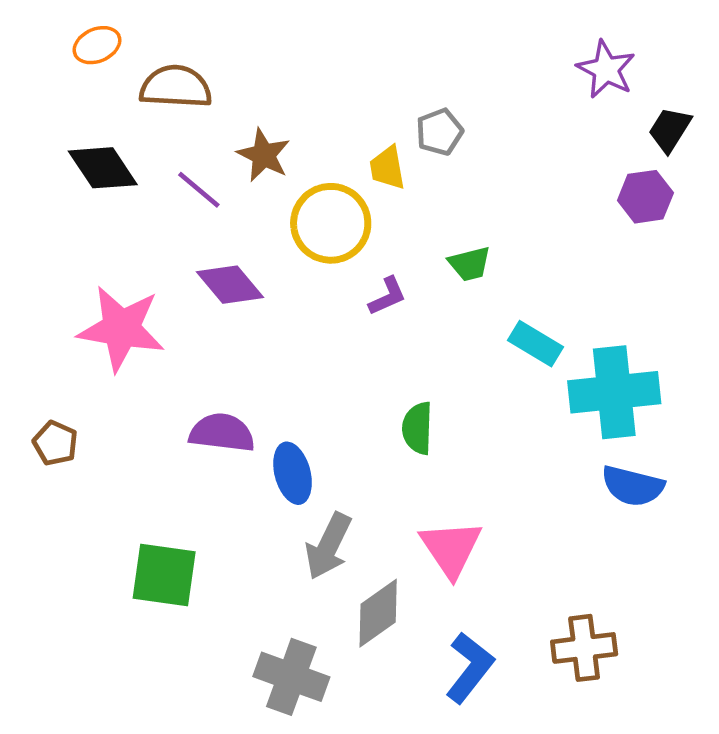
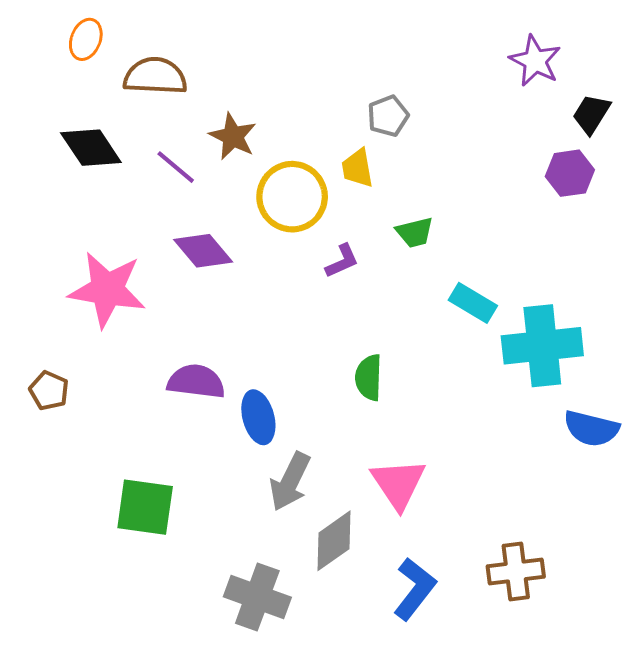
orange ellipse: (97, 45) -> (86, 39), turned -45
yellow trapezoid: (387, 168) -> (357, 168), moved
blue semicircle: (633, 486) -> (591, 428), moved

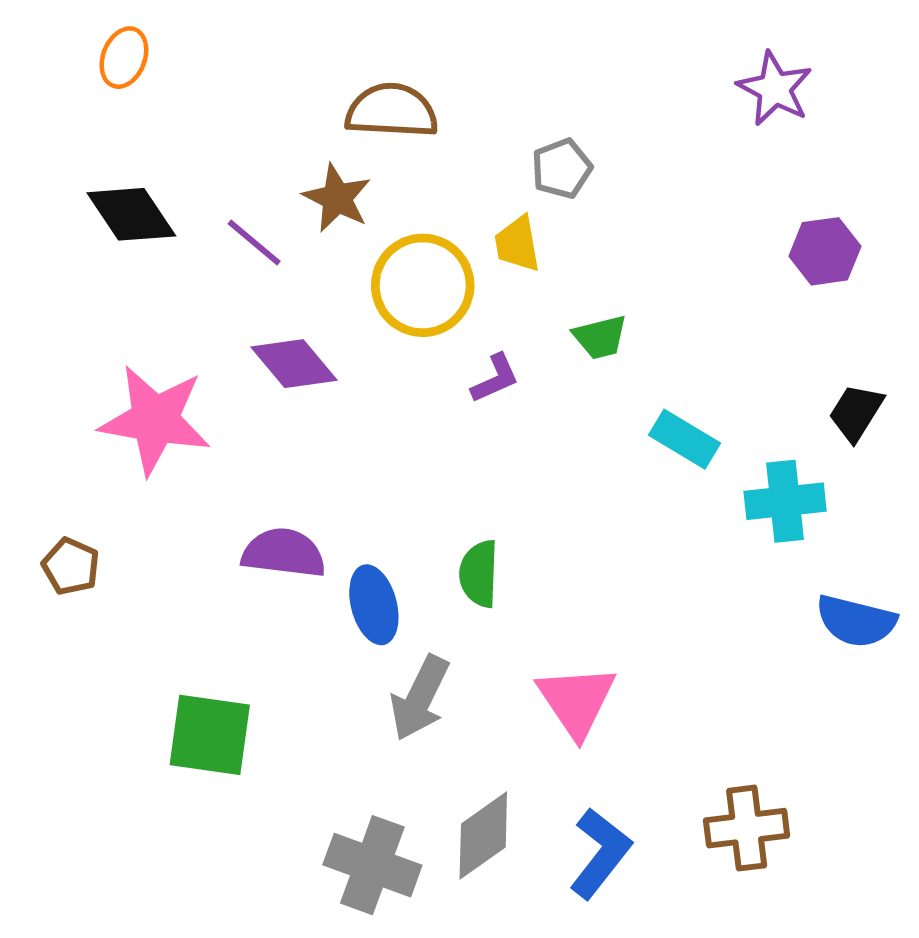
brown semicircle: (155, 76) -> (392, 111), moved
black trapezoid: (591, 114) -> (856, 413), moved
cyan cross: (542, 346) -> (785, 501), size x0.7
green semicircle: (369, 377) -> (479, 574), moved
gray diamond: (334, 541) -> (483, 835), moved

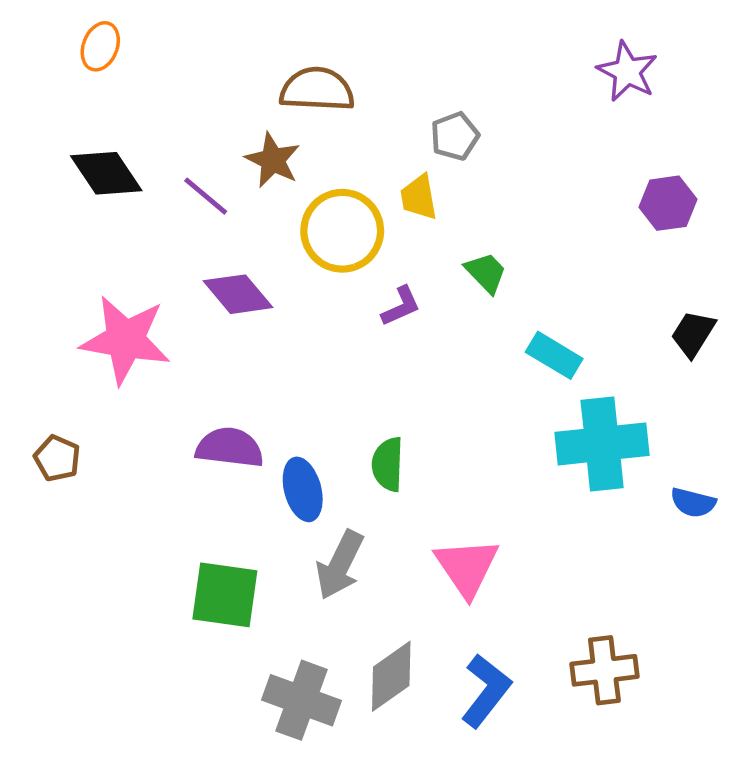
green trapezoid: (600, 337) -> (486, 273), turned -120
cyan cross: (785, 501) -> (602, 444), moved, size x1.4
blue semicircle: (856, 621) -> (693, 503), size x0.7
green square: (210, 735) -> (225, 595), moved

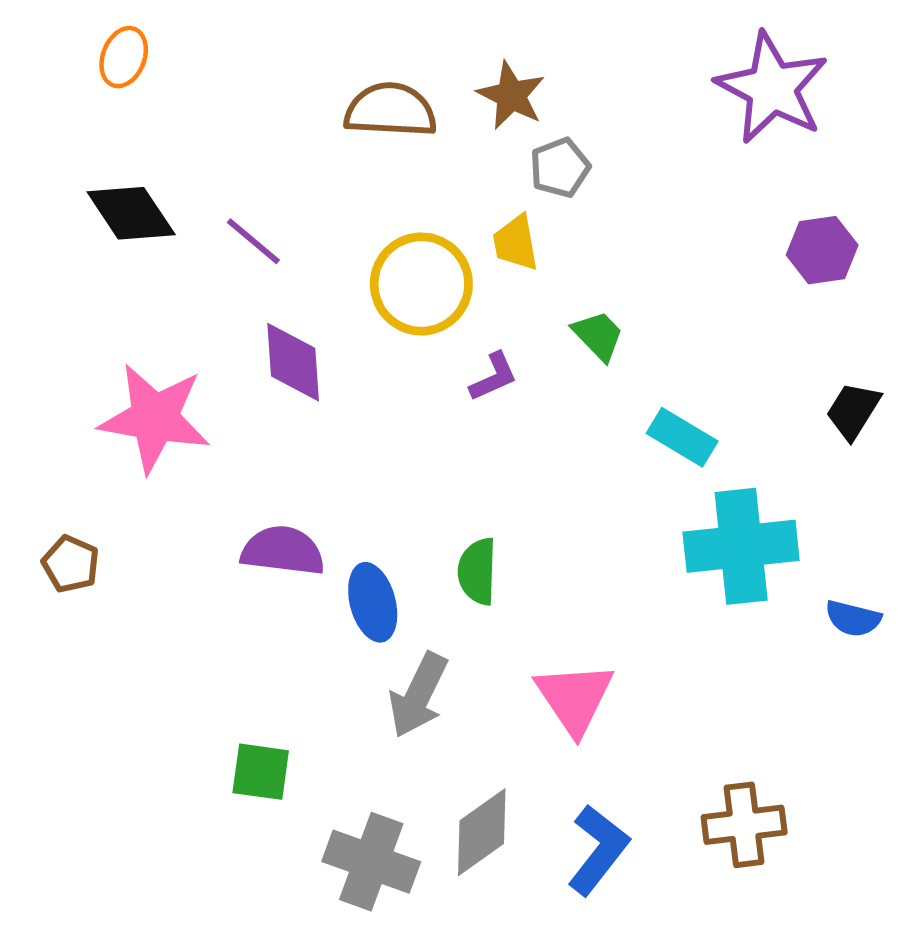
purple star: (627, 71) -> (772, 88), size x1.5
brown star: (273, 160) -> (511, 95), moved
purple diamond: (238, 294) -> (293, 362), turned 36
green square: (225, 595) -> (261, 772), moved, size x0.7

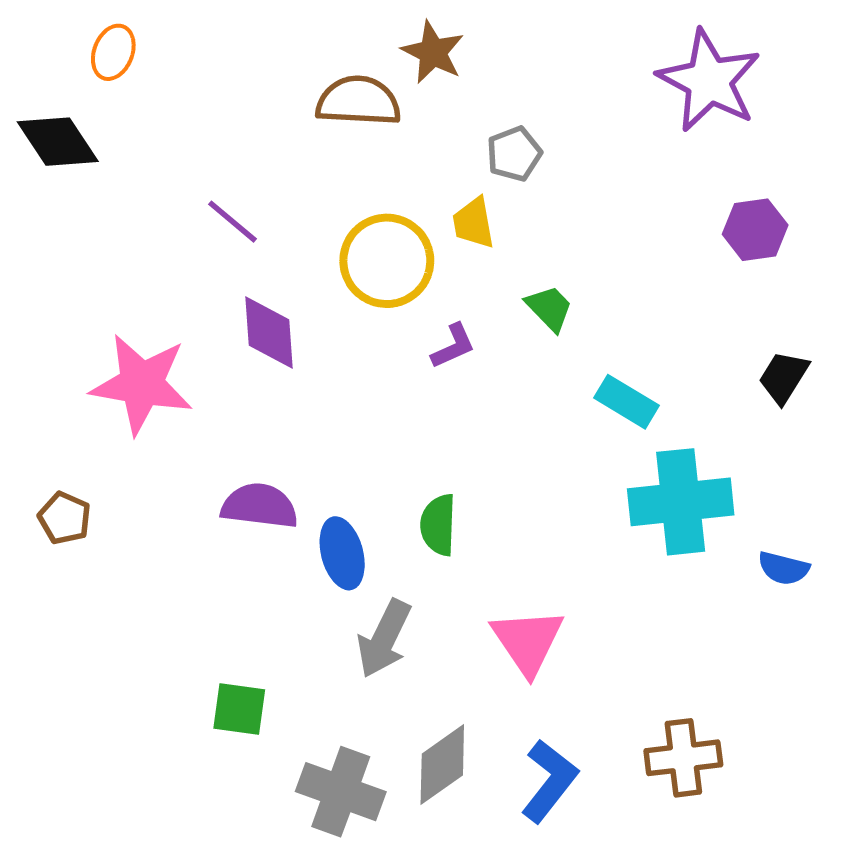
brown star: (511, 95) -> (433, 52), moved
black diamond: (131, 213) -> (58, 142), moved

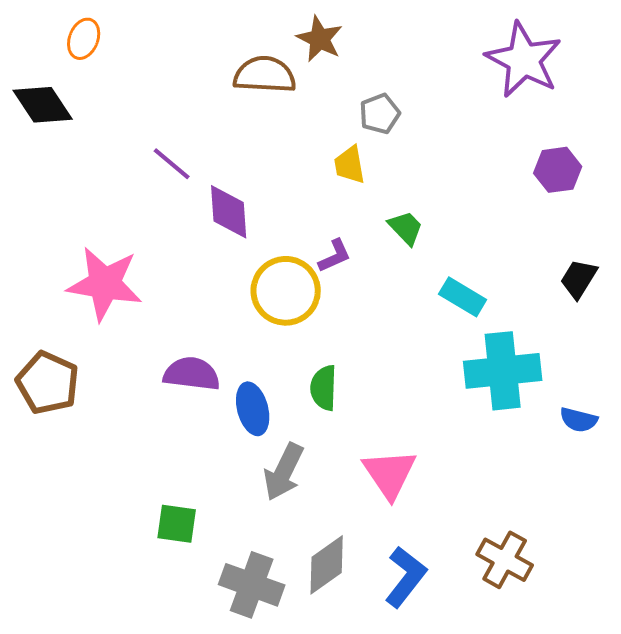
yellow circle: (387, 261) -> (286, 291), moved
purple diamond: (269, 333) -> (229, 212), moved
brown pentagon: (65, 518) -> (48, 383), size x1.6
brown cross: (683, 758) -> (505, 560), turned 36

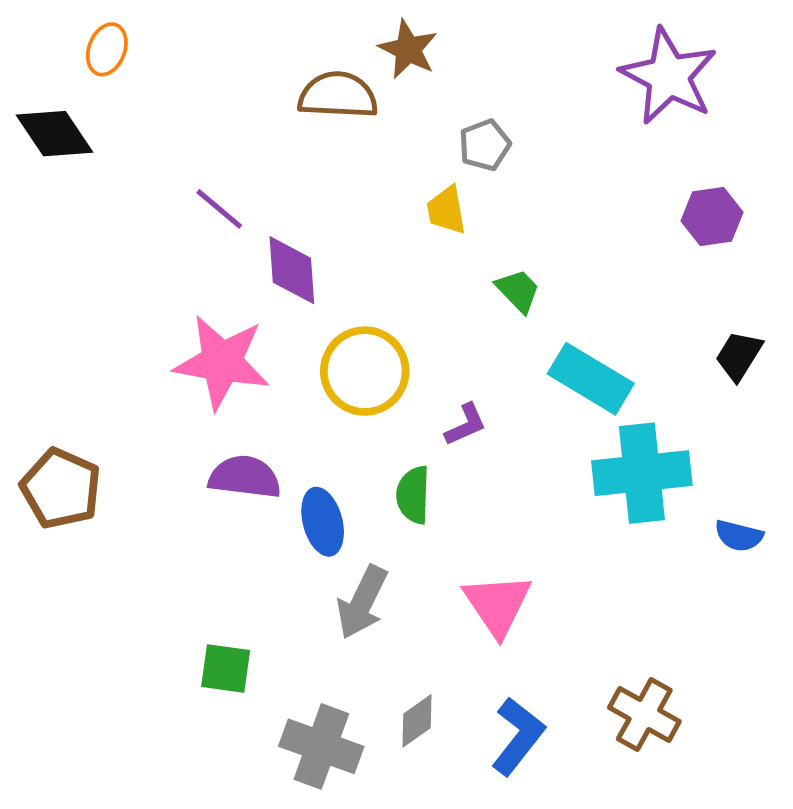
purple L-shape: (335, 256) -> (466, 425), moved
pink star: (105, 284) -> (222, 362), moved
cyan rectangle: (463, 297) -> (591, 379), size x1.4
gray diamond: (327, 565) -> (417, 721), size x0.7

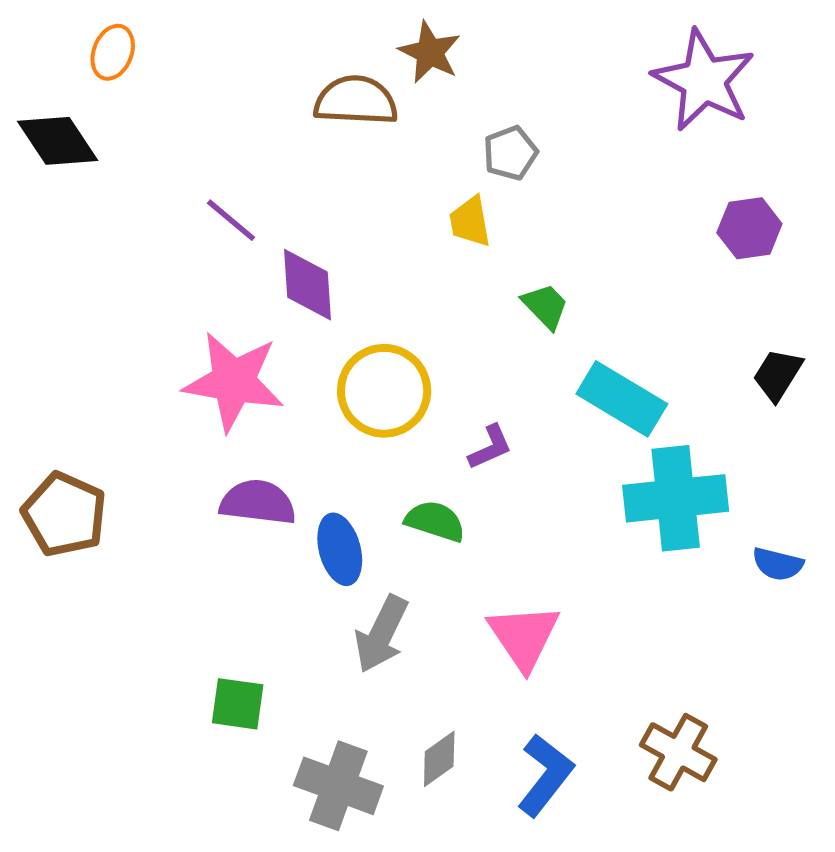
green semicircle: (413, 495) -> (435, 521), turned 106

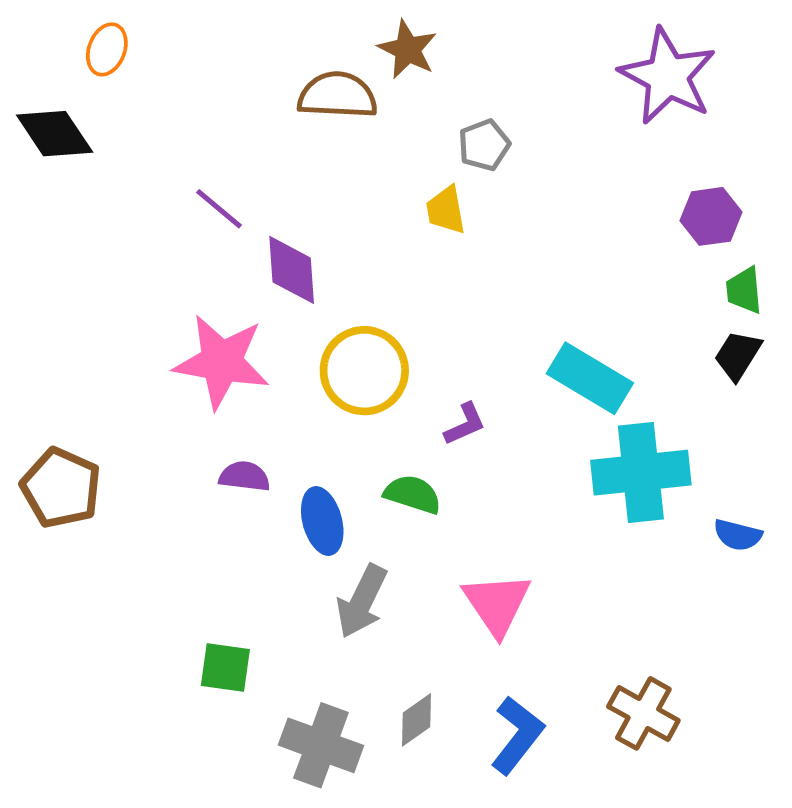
green trapezoid: (545, 306) -> (744, 290), moved, turned -141
purple semicircle: (258, 502) -> (244, 476), size x0.7

